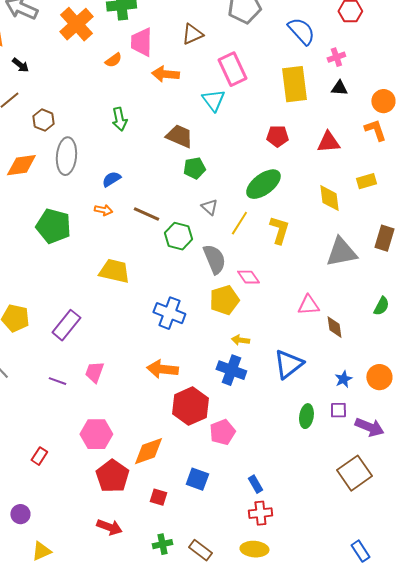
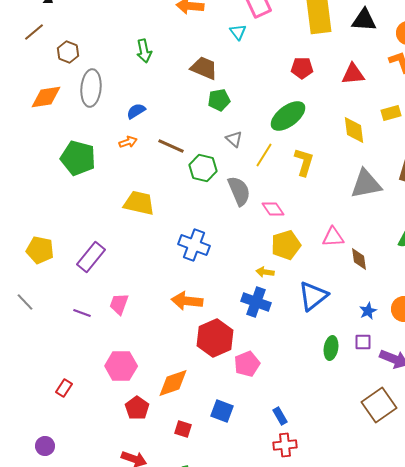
black triangle: (339, 88) -> (364, 20), size x1.5
cyan triangle: (213, 100) -> (238, 32), size x0.7
orange arrow: (103, 210) -> (128, 142), turned -30
yellow pentagon: (224, 300) -> (286, 245), moved
red pentagon: (112, 476) -> (137, 408), size x0.7

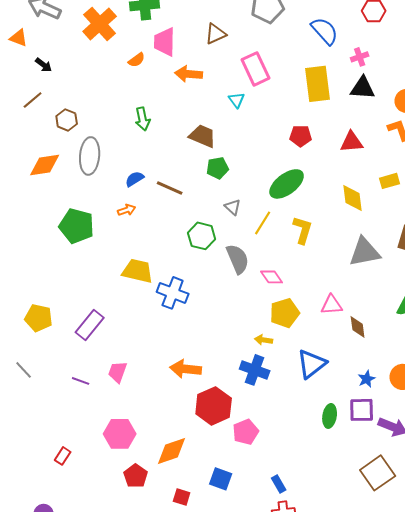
brown line: (171, 146) -> (170, 188), moved
blue cross: (194, 245) -> (173, 293), moved
purple square: (363, 342) -> (362, 410), size x1.5

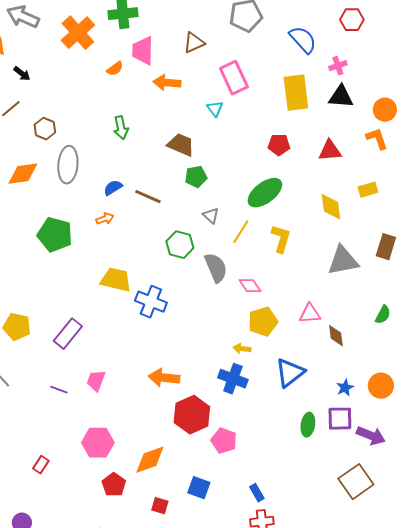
pink pentagon: (246, 432) -> (224, 441), turned -30

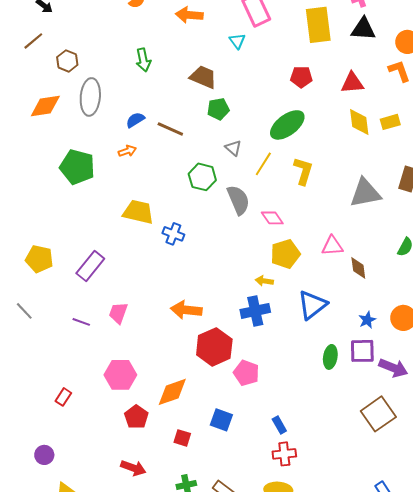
yellow diamond: (331, 207) -> (359, 122), moved
blue cross: (151, 302) -> (173, 234), size x0.7
blue cross: (233, 379) -> (255, 311), turned -32

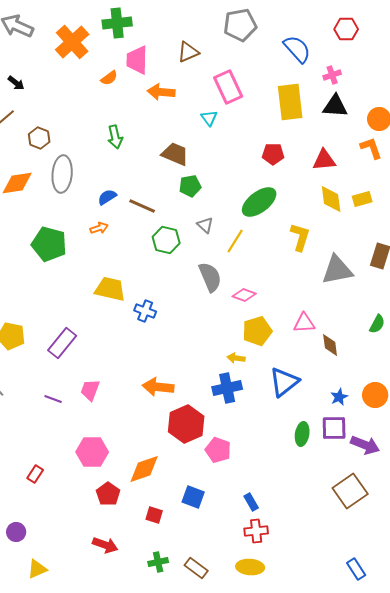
yellow L-shape: (303, 171) -> (300, 237), moved
green hexagon: (202, 177) -> (166, 240), moved
pink diamond: (272, 218) -> (244, 295), turned -35

